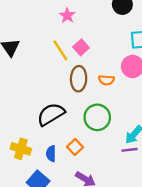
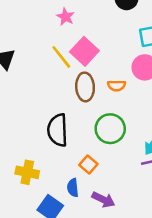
pink square: (81, 47) -> (84, 51), size x1.5
black semicircle: (51, 114) -> (58, 130), turned -56
blue semicircle: (51, 154) -> (73, 188), moved

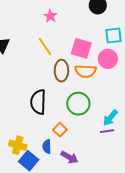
pink square: (84, 51) -> (81, 48), moved, turned -30
orange semicircle: (117, 86) -> (86, 71), size x1.5
yellow cross: (27, 172) -> (18, 145), moved

